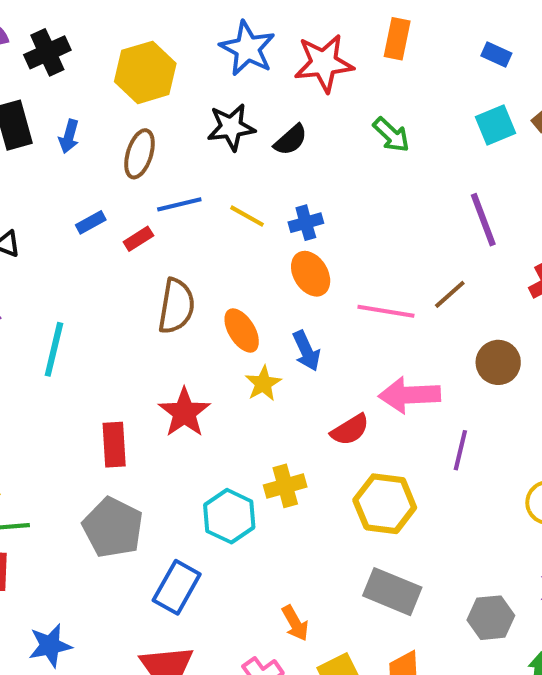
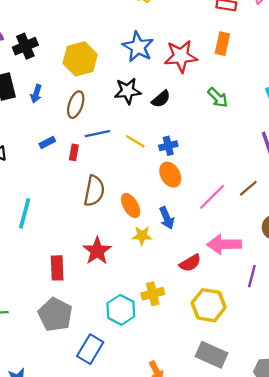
red rectangle: (138, 239) -> (74, 152), turned -49
pink line: (386, 311) -> (212, 197), turned -56
yellow star: (263, 383) -> (142, 236), turned 30

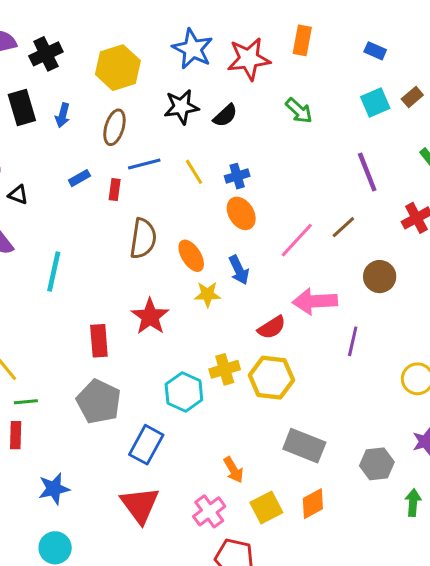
yellow line: (135, 141) -> (194, 172), turned 30
yellow hexagon: (209, 305) -> (271, 378), moved

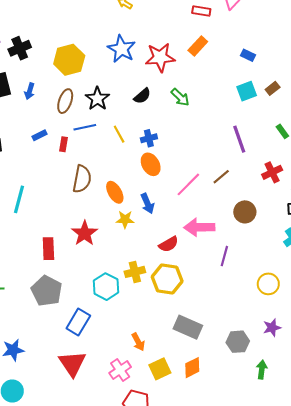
orange rectangle: (302, 40) -> (198, 46), turned 30
black star: (181, 107) -> (97, 99), moved, turned -30
green arrow: (299, 111) -> (180, 97), moved

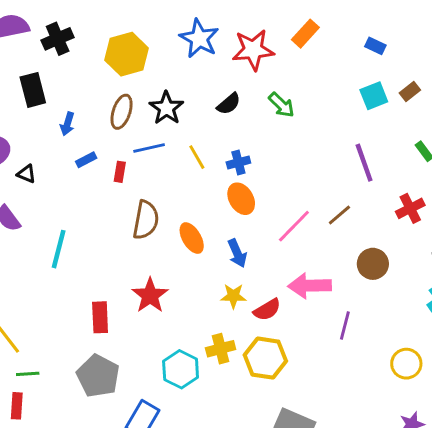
blue arrow: (30, 91) -> (67, 124), moved
yellow star: (125, 220) -> (233, 296), moved

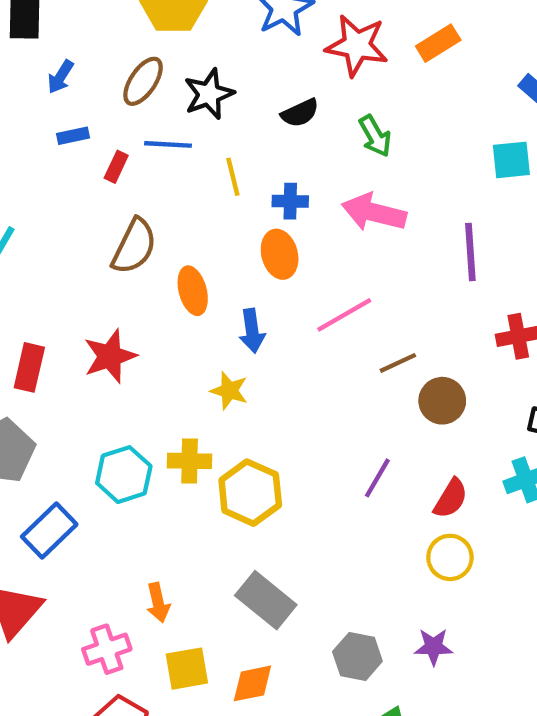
brown line: (339, 215) -> (398, 363), moved
pink arrow: (310, 286) -> (374, 212), moved
red semicircle: (267, 310) -> (451, 498), moved, turned -44

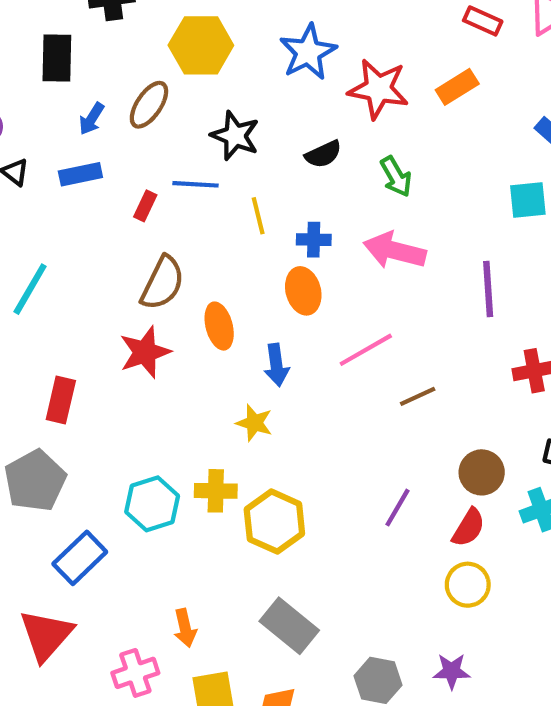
brown ellipse: (143, 81) -> (149, 105), moved
black star: (209, 94) -> (235, 136), turned -30
blue rectangle: (73, 136) -> (80, 174), moved, size x1.4
red star: (110, 356) -> (145, 352), moved
brown circle: (442, 401) -> (482, 472), moved

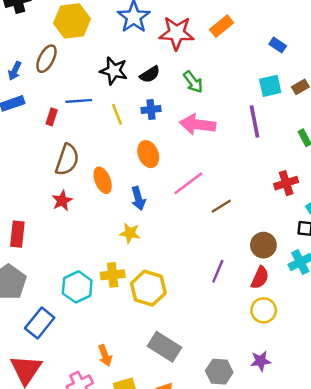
black star: (235, 136) -> (114, 71), moved
blue cross: (314, 240) -> (151, 109), moved
purple line: (488, 289) -> (254, 122), moved
red star: (145, 352) -> (62, 201), size x0.7

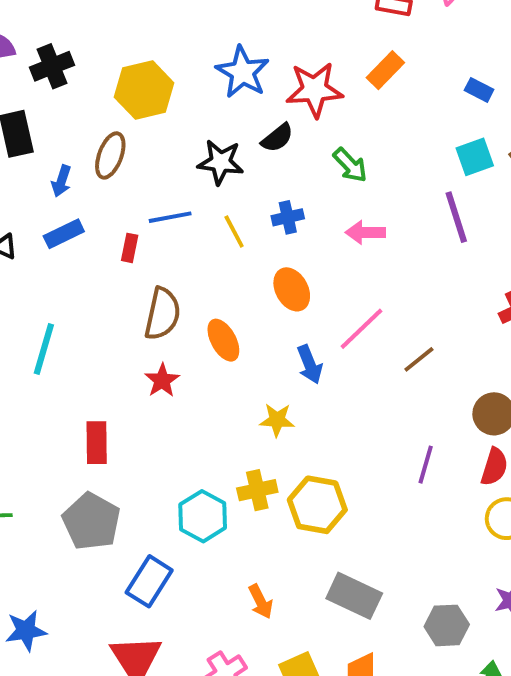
black semicircle: (150, 74) -> (277, 138), moved
pink arrow: (198, 124) -> (365, 232), size x0.7
blue arrow: (138, 198) -> (310, 364), moved
orange arrow: (105, 356) -> (261, 602), moved

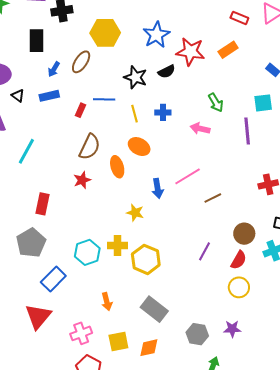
green arrow: (350, 165) -> (216, 103), moved
orange ellipse: (292, 289) -> (139, 147), moved, turned -45

